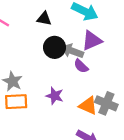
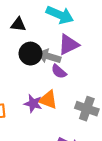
orange triangle: (88, 106) -> (48, 100), moved

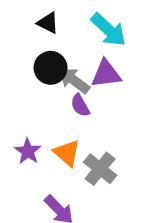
orange triangle: (48, 100) -> (67, 153), moved
purple star: (33, 104) -> (28, 151), moved

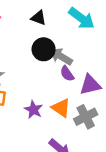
purple triangle: (106, 74) -> (90, 85), moved
gray cross: (100, 169) -> (86, 117), turned 30

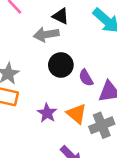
black circle: (44, 49) -> (61, 65), moved
gray arrow: (61, 56) -> (46, 34), moved, turned -45

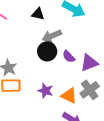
gray arrow: (46, 34) -> (52, 36), moved
orange triangle: (77, 114) -> (69, 96), moved

